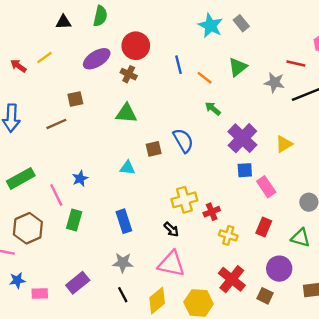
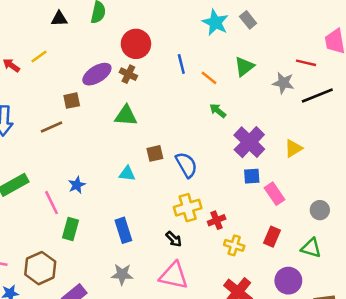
purple ellipse: (97, 59) -> (97, 74), moved
blue semicircle: (183, 141) -> (186, 165), moved
brown hexagon: (28, 228) -> (40, 268), moved

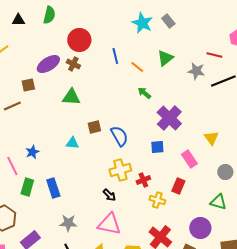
yellow triangle: (293, 148) -> (211, 138), moved, turned -35
blue square: (252, 176) -> (157, 147), moved
blue rectangle: (123, 230) -> (53, 188), moved
red rectangle: (272, 237) -> (178, 186), moved

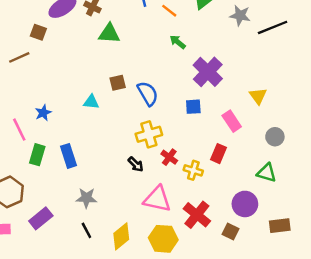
brown square: (28, 85) -> (38, 32), turned 32
green triangle: (71, 97) -> (109, 33), moved
red cross: (143, 180) -> (169, 157), moved, turned -32
pink triangle: (109, 224) -> (157, 199), moved

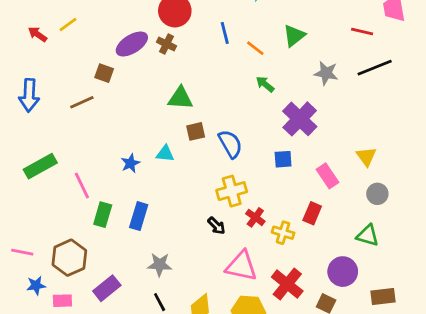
gray star: (240, 15) -> (326, 73), moved
green triangle: (109, 33) -> (180, 98), moved
yellow triangle: (258, 96) -> (366, 156), moved
blue star: (43, 113) -> (130, 163), moved
blue rectangle: (68, 156) -> (139, 216), turned 35

